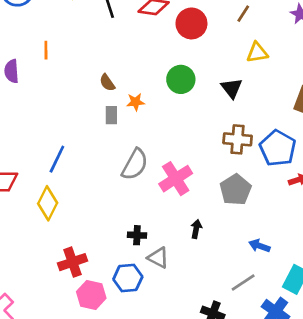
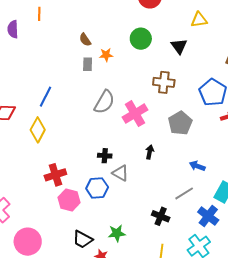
brown cross: (238, 139) -> (164, 82), moved

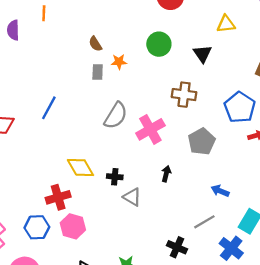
yellow diamond: (38, 130) -> (80, 167), moved, turned -60
blue hexagon: (97, 188) -> (37, 227), moved

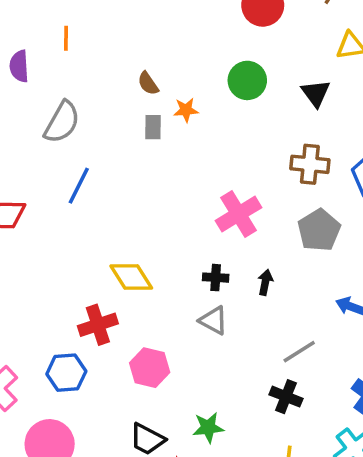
brown cross: (184, 95) -> (310, 164), moved
gray semicircle: (116, 116) -> (62, 122), moved
black cross: (115, 177) -> (216, 278), moved
gray line: (204, 222) -> (299, 352), moved
pink hexagon: (73, 226) -> (150, 368), moved

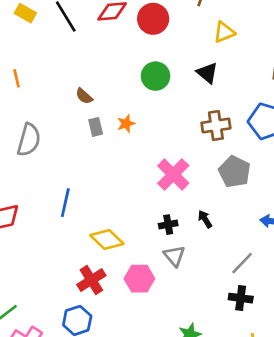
orange star: (186, 110) -> (126, 124), moved
blue line: (79, 186) -> (65, 203), moved
black arrow: (265, 282) -> (205, 219), turned -30
gray triangle: (213, 320) -> (174, 256), turned 35
pink hexagon: (150, 368) -> (139, 279), moved

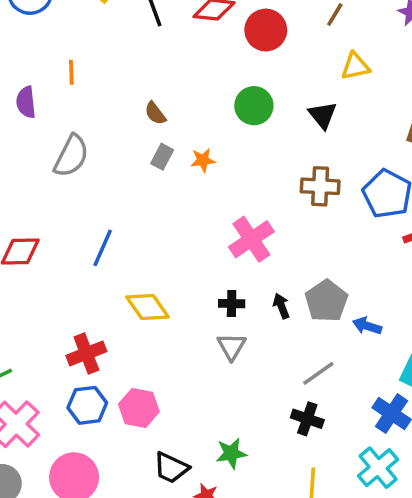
gray rectangle: (96, 127) -> (162, 157), turned 30
gray pentagon: (234, 172) -> (326, 301), moved
pink hexagon: (139, 279) -> (139, 408), moved
red cross: (91, 280) -> (86, 353), moved

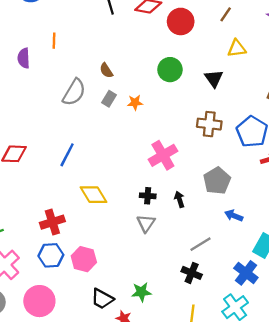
gray semicircle: (71, 156) -> (74, 92), moved
gray pentagon: (326, 301) -> (217, 181), moved

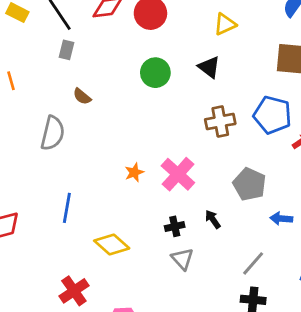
gray rectangle: (109, 99) -> (66, 50), moved
orange star: (135, 103) -> (134, 172), moved

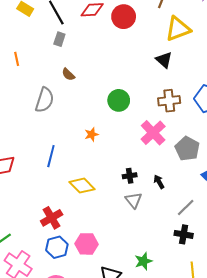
yellow triangle: (225, 24) -> (178, 29), size x1.5
green circle: (155, 73) -> (119, 100), moved
orange star: (134, 172) -> (91, 134), moved
pink cross: (178, 174) -> (153, 133), moved
black arrow: (213, 219) -> (159, 182), moved

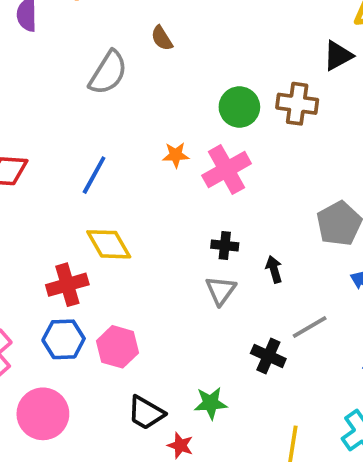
black triangle: (164, 60) -> (338, 56), turned 36
brown cross: (169, 101) -> (297, 104), moved
pink cross: (153, 133) -> (227, 170), moved
yellow diamond: (82, 186) -> (109, 244), moved
black cross: (184, 234) -> (268, 356), moved

